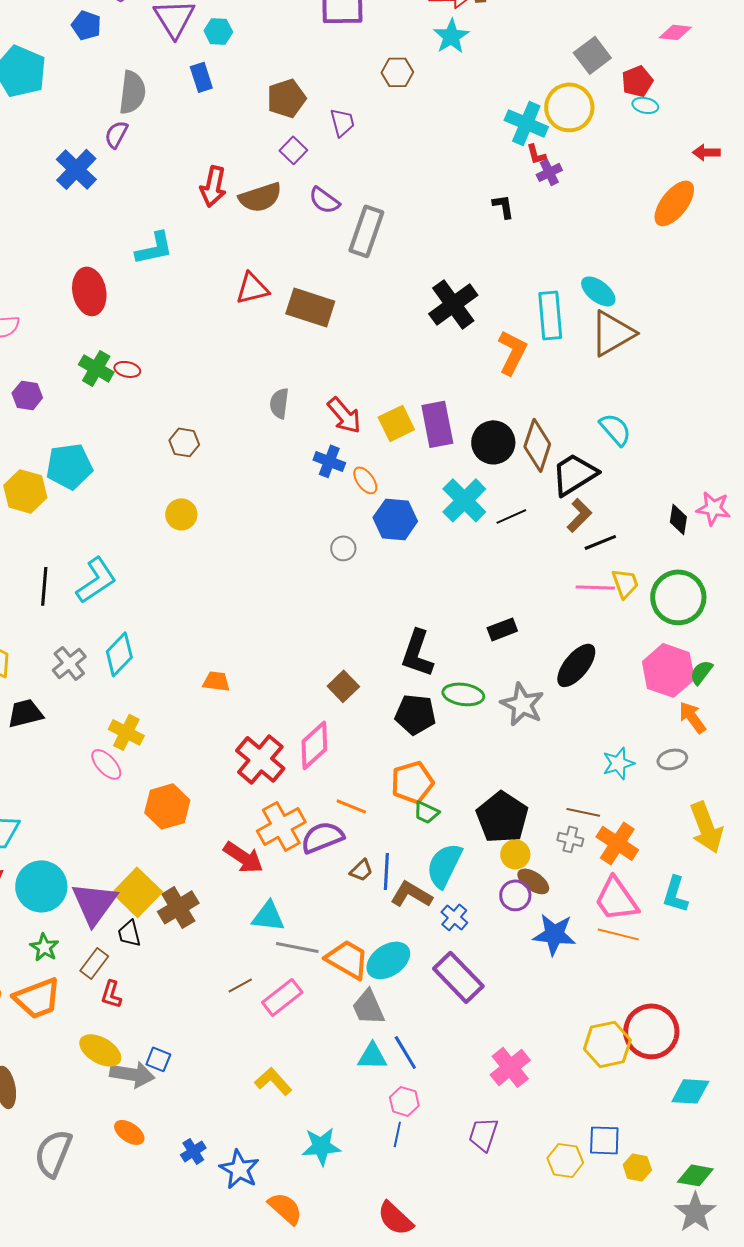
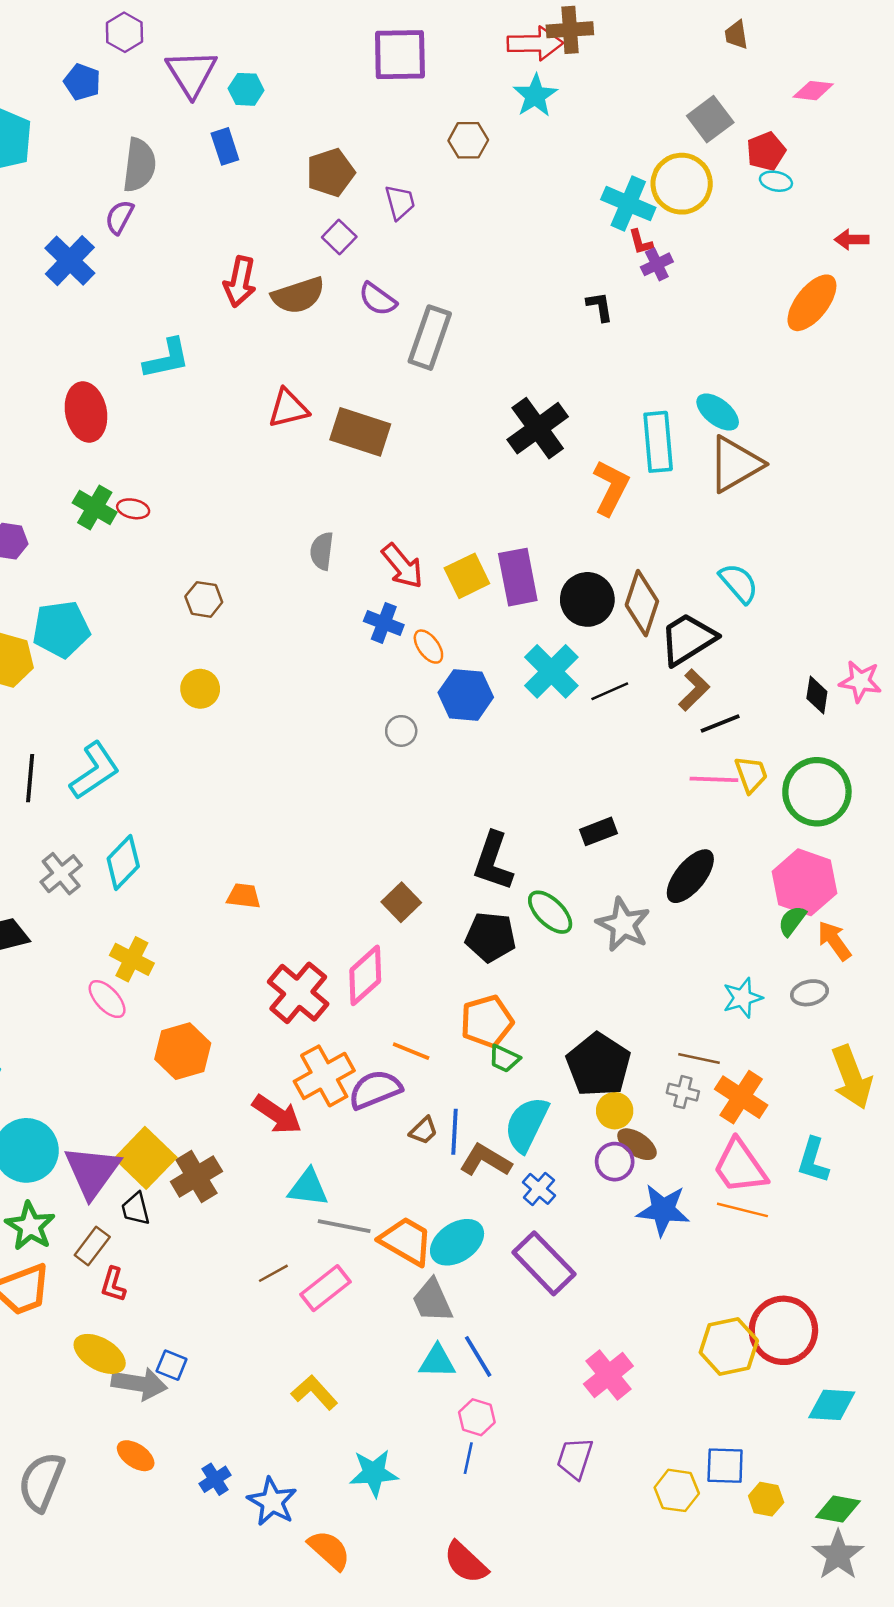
green semicircle: (701, 672) -> (792, 921), moved
green ellipse: (463, 694) -> (550, 912), turned 36
green star: (44, 947) -> (30, 1226), size x1.4

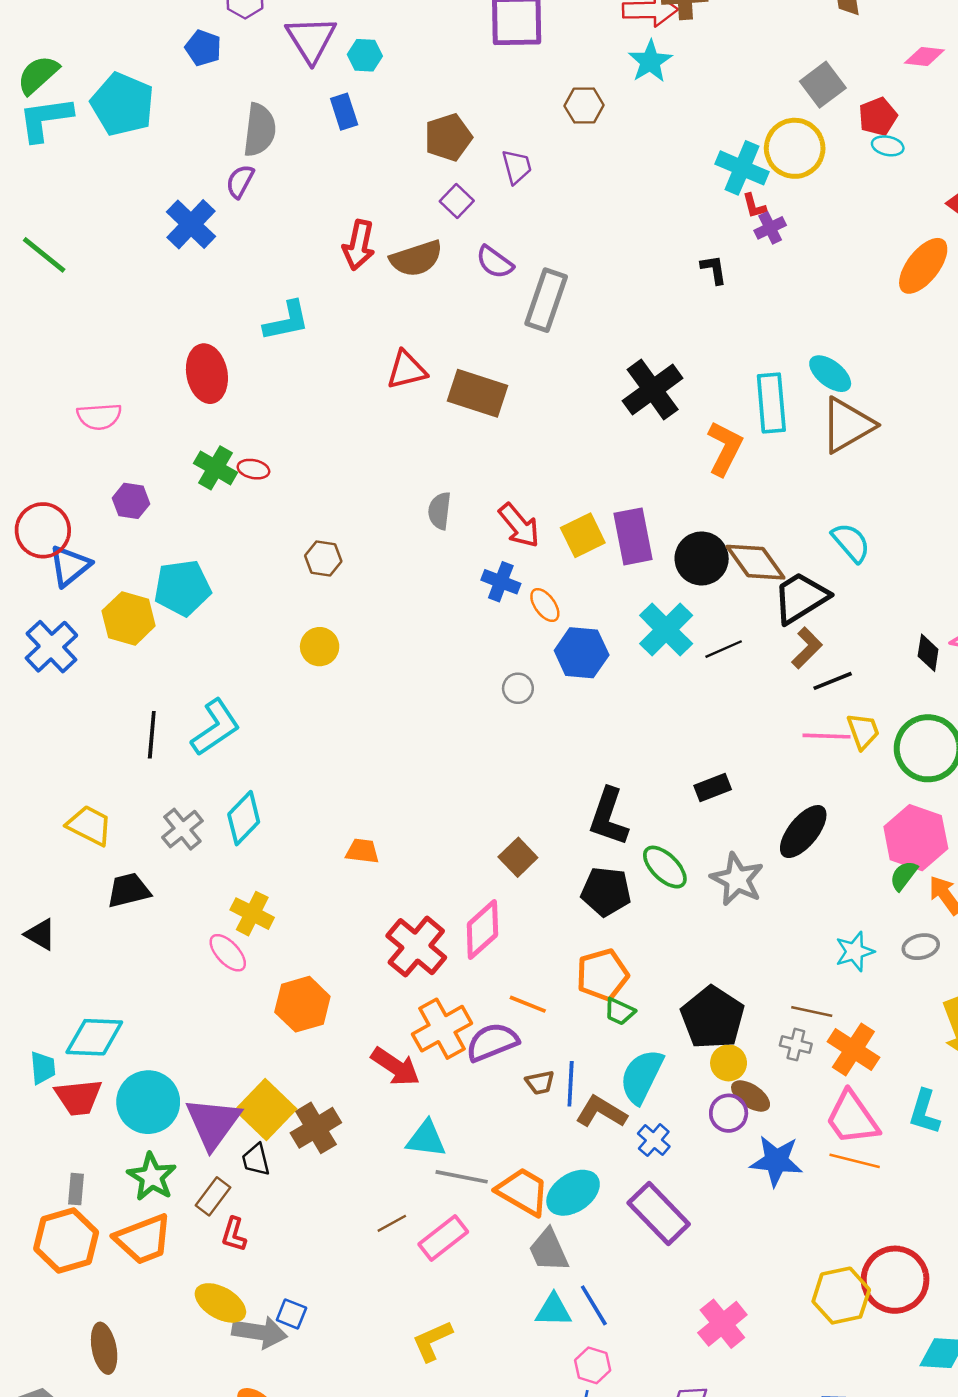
brown diamond: (642, 603) -> (755, 562), turned -54
brown trapezoid: (424, 1131) -> (540, 1083), turned 32
yellow L-shape: (314, 1392) -> (432, 1341), turned -72

